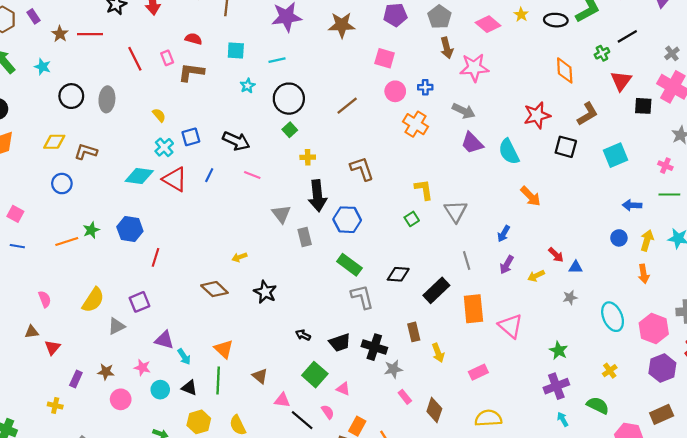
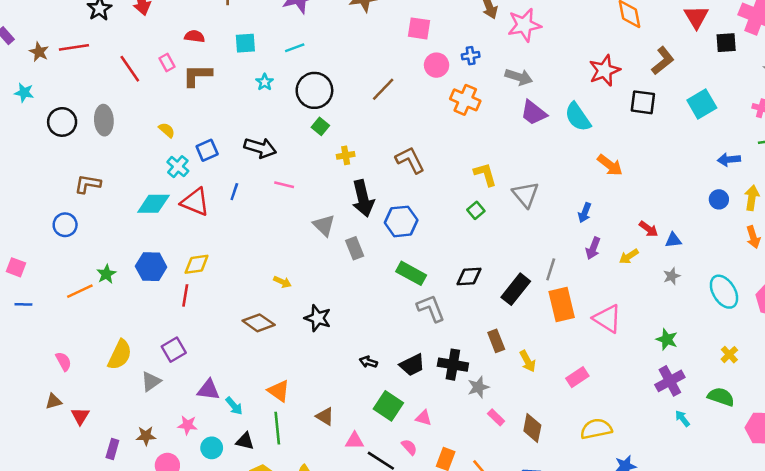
yellow diamond: (54, 142) -> (197, 264), moved
yellow arrow: (239, 257) -> (282, 282), turned -128
gray line: (467, 260) -> (551, 269), moved, turned 42

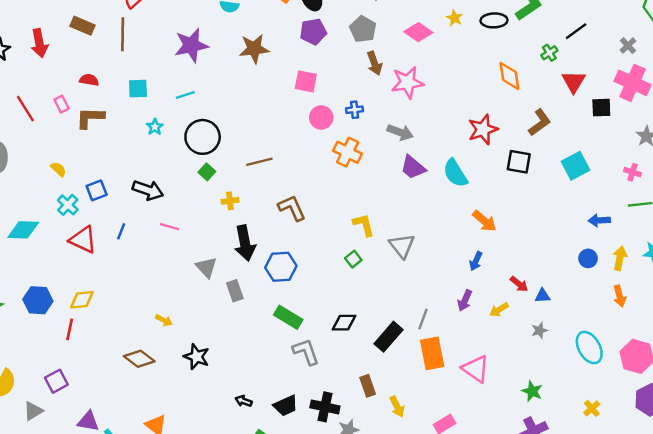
brown line: (383, 89) -> (259, 162), moved, turned 30
cyan diamond: (153, 204) -> (23, 230), moved
blue arrow: (585, 213) -> (476, 261), moved

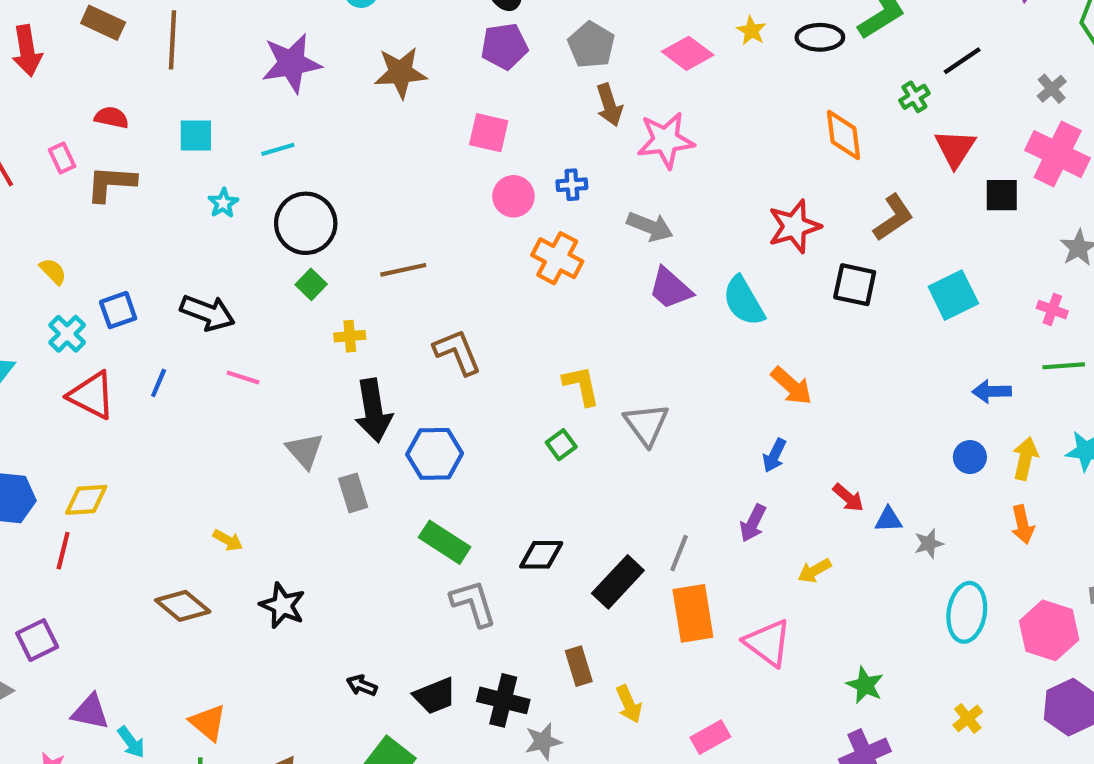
yellow arrow: (499, 310) -> (814, 571), moved
gray star: (539, 330) -> (929, 544), moved
cyan ellipse: (589, 348) -> (967, 612), turned 36

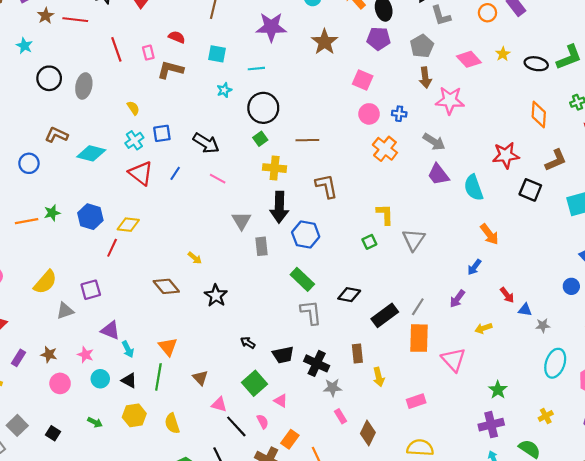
brown star: (401, 73) -> (325, 42), turned 30
yellow cross: (350, 336) -> (275, 168), size x1.5

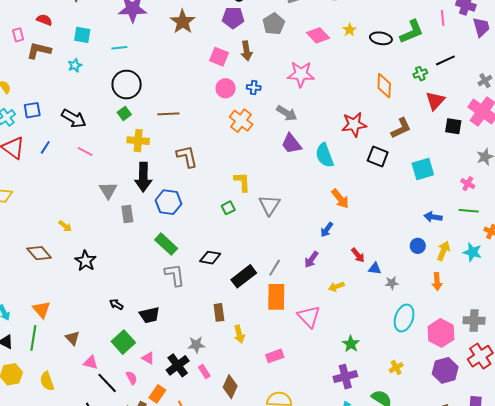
brown arrow: (425, 78) -> (247, 51), moved
cyan star: (224, 90) -> (75, 65), moved
black cross: (317, 363) -> (178, 365), moved, turned 30

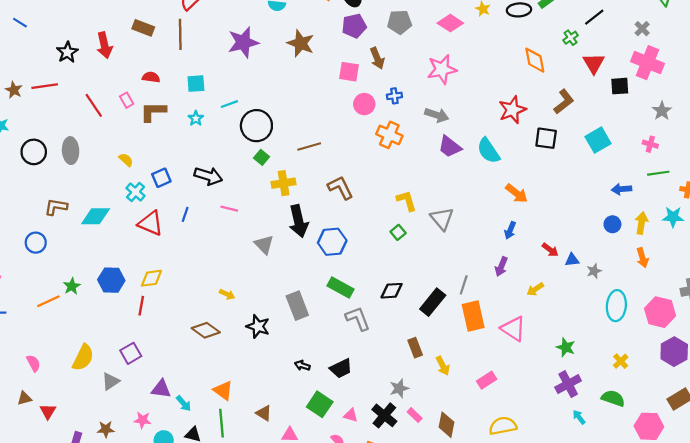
gray pentagon: (274, 24) -> (400, 22), turned -30
cyan line: (119, 48) -> (229, 104), moved
gray rectangle: (127, 214) -> (297, 306), moved, size x1.4

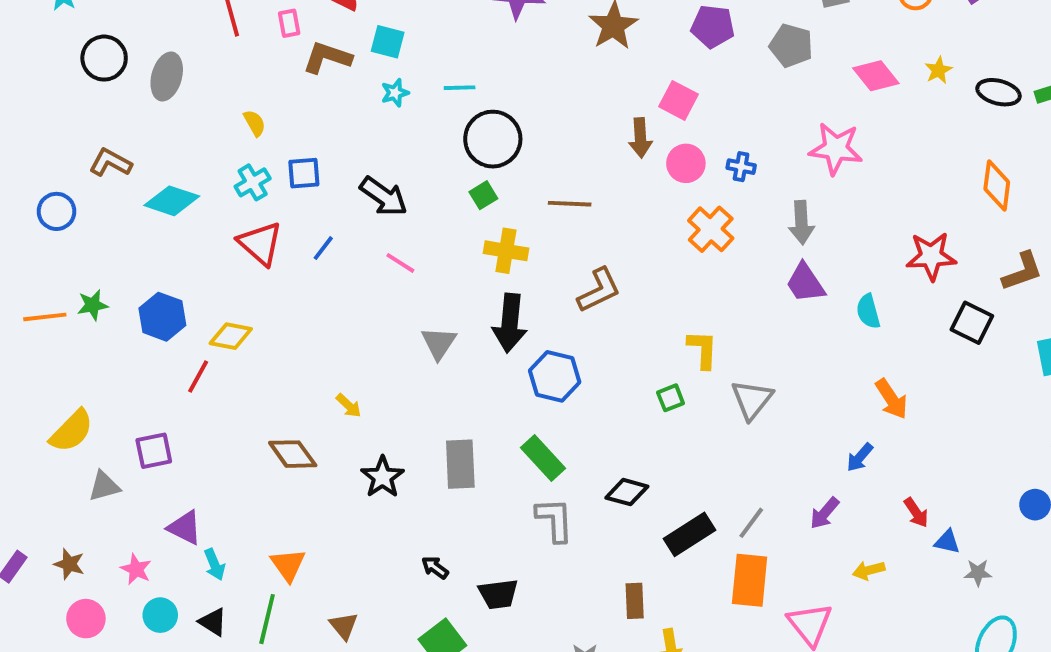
brown arrow: (377, 58) -> (640, 138), moved
cyan square: (196, 84) -> (388, 42), moved
gray arrow: (437, 115) -> (801, 223), turned 50
cyan semicircle: (488, 151) -> (868, 311), size x0.7
brown L-shape: (340, 188) -> (599, 290), turned 72

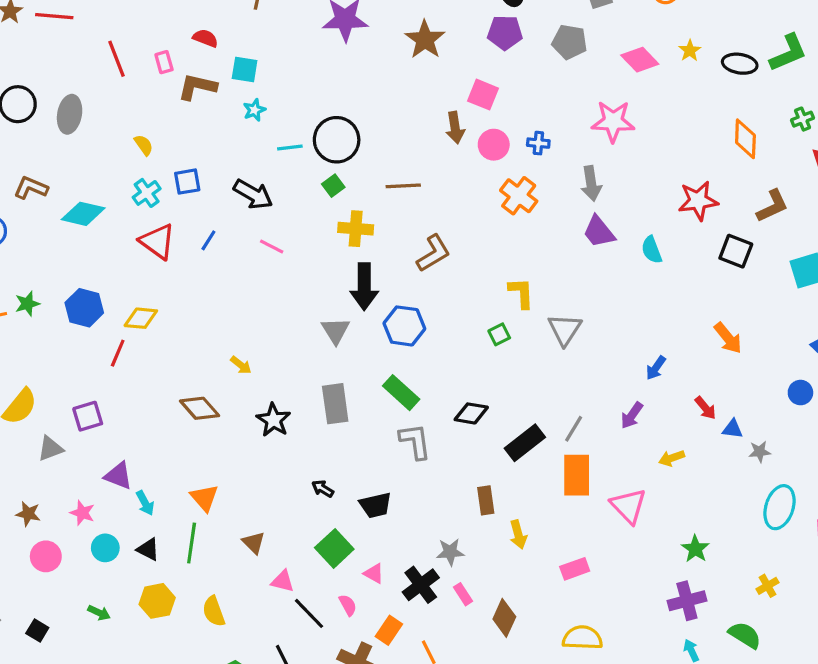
cyan line: (460, 88) -> (290, 148), moved
gray triangle: (439, 343) -> (336, 331), moved
orange arrow: (891, 399) -> (728, 338), moved

